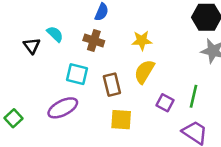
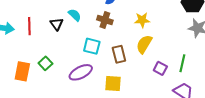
green square: (14, 118) -> (45, 63), moved
yellow square: (121, 120) -> (113, 83), moved

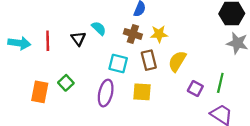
yellow star: (142, 20) -> (159, 34), moved
brown rectangle: (119, 54) -> (149, 60), moved
purple ellipse: (81, 72) -> (106, 93), turned -50
yellow square: (113, 83) -> (142, 92), moved

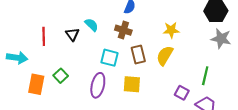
yellow star: (159, 34) -> (171, 30), moved
cyan arrow: (19, 43) -> (17, 58), moved
purple square: (195, 88) -> (182, 93), moved

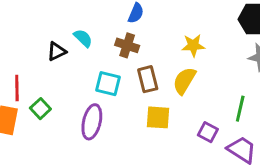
black triangle: (72, 34) -> (57, 51), turned 40
red line: (44, 36) -> (17, 88), moved
yellow square: (132, 84) -> (158, 117), moved

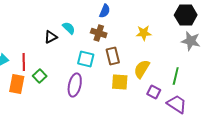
yellow semicircle: (184, 81) -> (142, 69), moved

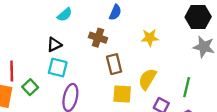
blue semicircle: (105, 11) -> (115, 12), moved
cyan semicircle: (69, 28) -> (65, 15), moved, turned 96
black triangle: (51, 37) -> (54, 45), moved
cyan square: (86, 59) -> (58, 68), moved

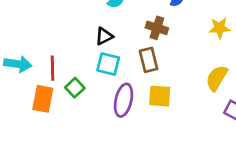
brown rectangle: (114, 64) -> (149, 60), moved
yellow square: (122, 94) -> (160, 96), moved

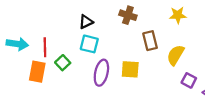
brown rectangle: (149, 60) -> (150, 41), moved

